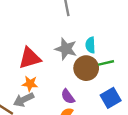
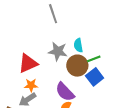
purple semicircle: (68, 97) -> (65, 92), size x1.5
blue square: (111, 98) -> (95, 77), moved

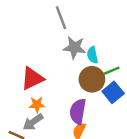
gray star: (58, 51) -> (75, 48), moved
purple semicircle: (65, 92) -> (78, 111), turned 55

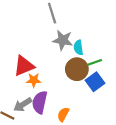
orange star: (37, 105) -> (34, 80), moved
purple semicircle: (78, 111) -> (40, 102), moved

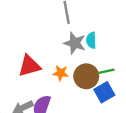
cyan semicircle: (78, 48) -> (91, 40), moved
orange star: (34, 80) -> (61, 73), moved

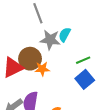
cyan semicircle: (91, 40) -> (65, 35), turned 40
brown circle: (86, 76) -> (30, 59), moved

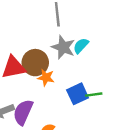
green line: (83, 60) -> (94, 95), moved
blue square: (85, 79) -> (78, 94), moved

